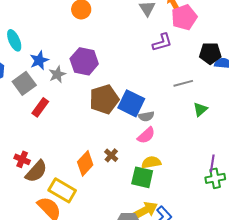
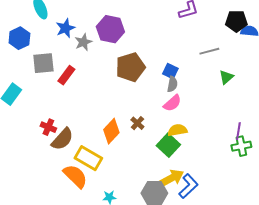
gray square: (24, 83) -> (43, 63), moved, turned 30
blue square: (131, 103) -> (170, 71), moved, size x0.6
gray semicircle: (146, 116) -> (172, 84), turned -70
green square: (142, 177) -> (168, 145), turned 30

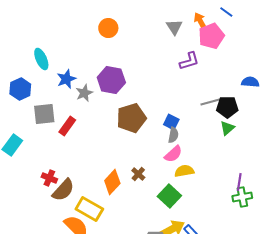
black pentagon: (236, 21) -> (227, 107), moved
yellow semicircle: (177, 130) -> (184, 171), moved

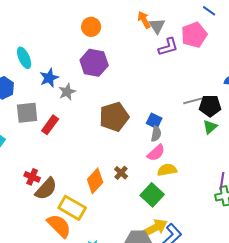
orange arrow: (200, 21) -> (144, 20), moved
purple L-shape: (189, 61) -> (168, 47), moved
purple hexagon: (111, 80) -> (94, 63), moved

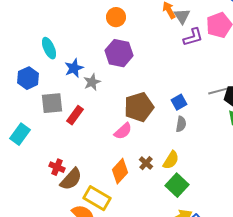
blue square: (154, 121) -> (179, 102), moved, turned 35
pink semicircle: (156, 153) -> (123, 131), moved
yellow semicircle: (167, 170) -> (171, 160), moved, turned 132

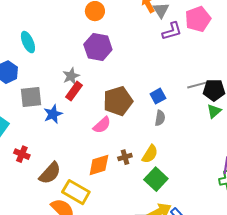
blue star: (74, 68) -> (53, 114), moved
red rectangle: (75, 115) -> (74, 91), moved
brown cross: (146, 163) -> (125, 157), turned 32
red cross: (57, 167) -> (22, 154), moved
orange diamond: (120, 171) -> (99, 165), turned 30

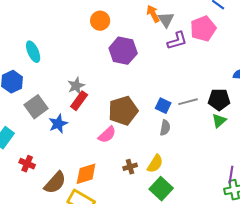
purple hexagon: (98, 47) -> (123, 51), moved
gray line: (197, 85) -> (188, 102), moved
blue square: (158, 96) -> (163, 106), turned -35
gray square: (31, 97) -> (36, 107), turned -30
orange diamond: (99, 165) -> (86, 174), moved

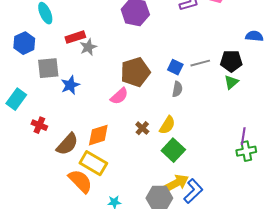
red rectangle: (79, 101) -> (75, 37), moved, turned 36
gray square: (36, 107) -> (48, 68), turned 30
brown cross: (130, 167) -> (142, 128), turned -32

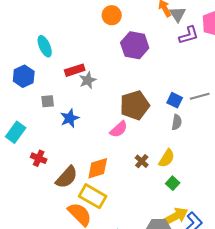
gray square: (48, 68) -> (48, 101), size x0.6
green square: (173, 150) -> (173, 183), size x0.6

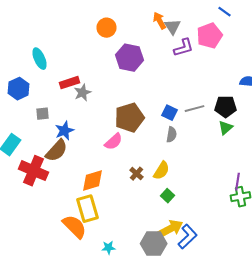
red cross: (39, 158) -> (34, 171), size x1.8
brown semicircle: (67, 177) -> (56, 151), moved
yellow rectangle: (93, 196) -> (88, 209), turned 44

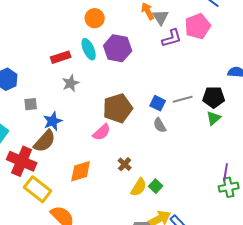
cyan ellipse: (40, 59) -> (89, 49), moved
red rectangle: (70, 83) -> (61, 57), moved
gray semicircle: (172, 135) -> (160, 125), turned 140
yellow semicircle: (162, 171) -> (139, 187), moved
yellow rectangle: (88, 209) -> (38, 189), moved, turned -36

